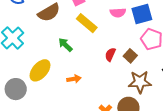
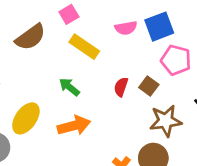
green arrow: (65, 45) -> (69, 87), moved
orange arrow: (74, 79) -> (74, 126), size x1.6

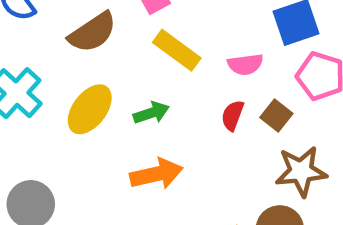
pink semicircle: (126, 28) -> (245, 64), moved
green arrow: (69, 87) -> (151, 113), turned 120
yellow ellipse: (26, 118) -> (90, 109), moved

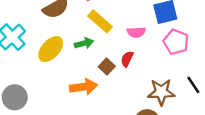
green arrow: (151, 113) -> (84, 43), moved
brown square: (276, 115) -> (107, 66), moved

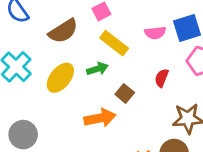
pink semicircle: (136, 32) -> (155, 33), moved
red semicircle: (127, 59) -> (162, 78), moved

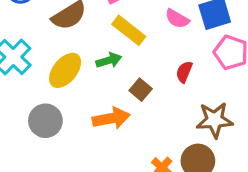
pink semicircle: (155, 33) -> (177, 19), turned 36
gray circle: (23, 135) -> (45, 121), moved

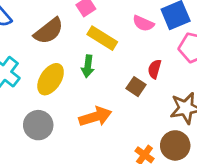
green arrow: (109, 60) -> (88, 66), turned 120
brown square: (141, 90) -> (136, 87), moved

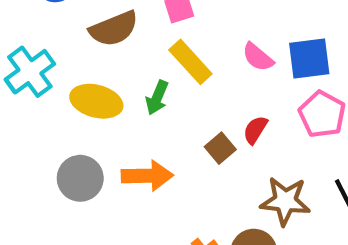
yellow ellipse: (51, 79) -> (96, 101), turned 56
gray circle: (38, 125) -> (80, 178), moved

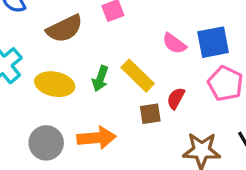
yellow rectangle: (190, 62) -> (138, 76), moved
brown square: (220, 148) -> (150, 114), turned 35

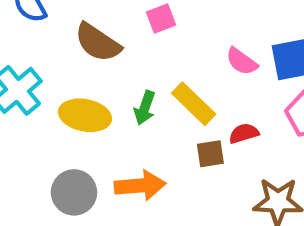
brown semicircle: (65, 29) -> (98, 43), turned 60
red semicircle: (176, 98) -> (244, 133), turned 45

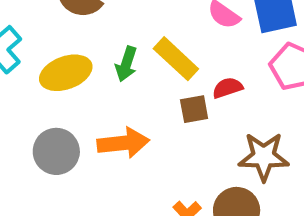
yellow ellipse: (85, 115) -> (66, 73), turned -30

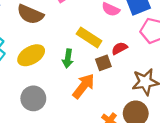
green arrow: (126, 64) -> (68, 58), moved
orange arrow: (123, 143) -> (84, 86), moved, turned -36

